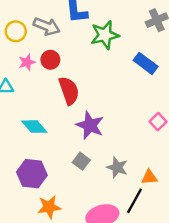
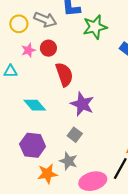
gray star: (117, 167) -> (68, 161), moved

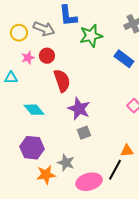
gray square: (75, 135) -> (84, 133), moved, turned 32

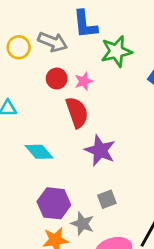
pink star: (28, 58) -> (84, 81), moved
gray square: (84, 133) -> (107, 199), moved
purple hexagon: (32, 148) -> (54, 203), moved

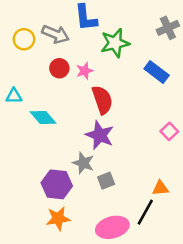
red semicircle: (77, 112) -> (102, 100), moved
cyan diamond: (39, 152) -> (43, 117), moved
gray star: (82, 224) -> (83, 163), moved

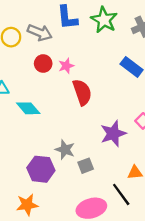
green star: (115, 43) -> (104, 20), moved, turned -30
purple star: (100, 135) -> (113, 134), moved, turned 30
black line: (145, 212) -> (121, 194), turned -65
orange star: (58, 219) -> (27, 205), moved

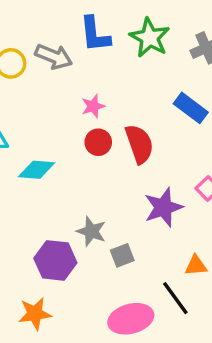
red circle: (43, 64) -> (98, 142), moved
red semicircle: (82, 92) -> (139, 144), moved
cyan diamond: (28, 108) -> (37, 170), turned -45

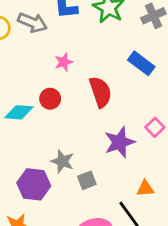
red circle: (98, 142) -> (50, 99), moved

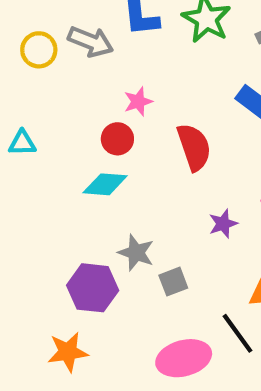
red circle: (50, 99) -> (117, 139), moved
cyan diamond: (19, 112) -> (105, 184), moved
purple star: (119, 142) -> (223, 224), size x0.6

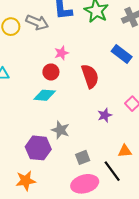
gray square: (173, 282) -> (83, 157), moved

